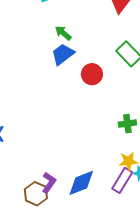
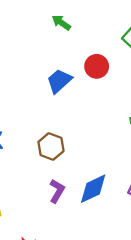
blue trapezoid: (63, 54) -> (59, 81), moved
brown hexagon: (36, 194) -> (51, 147), moved

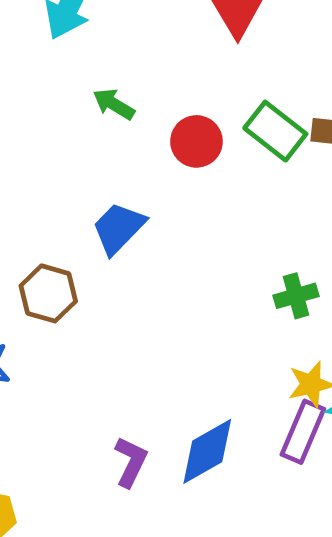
red circle: (97, 66) -> (196, 141), moved
brown hexagon: (51, 147) -> (48, 293), moved

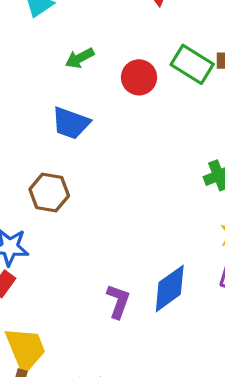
green arrow: (114, 104) -> (80, 58), turned -52
blue trapezoid: (119, 228) -> (71, 123), moved, turned -108

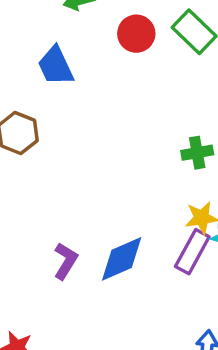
blue trapezoid: (71, 123) -> (56, 66), turned 33

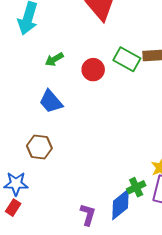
green cross: (197, 153) -> (136, 187), moved

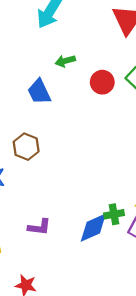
blue trapezoid: (51, 102) -> (39, 92), moved
purple L-shape: (88, 215) -> (39, 227), moved, turned 65

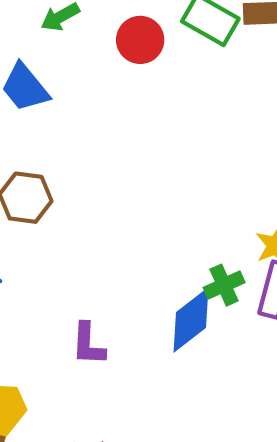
purple L-shape: (39, 227) -> (88, 344), turned 100

